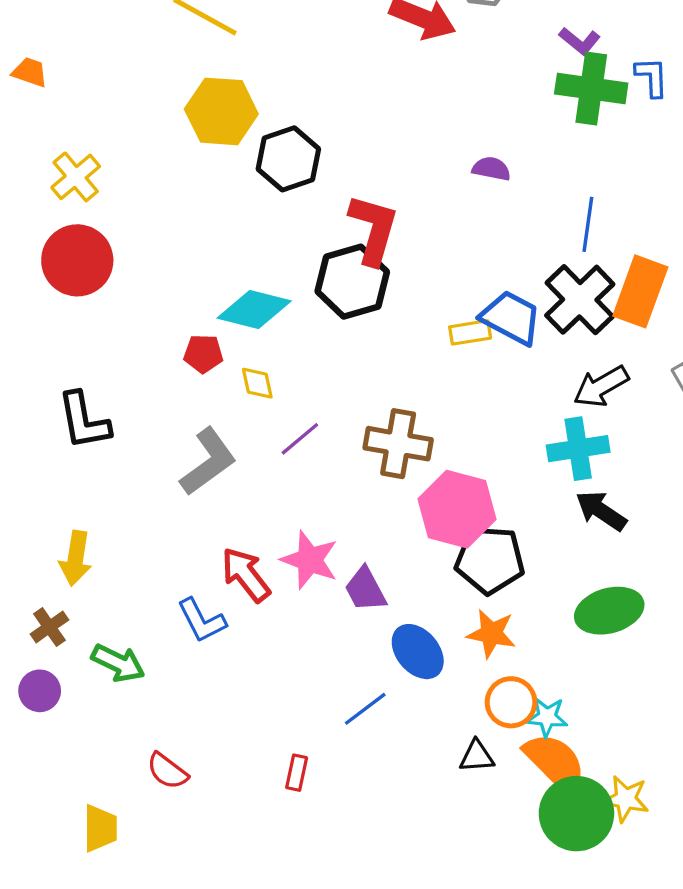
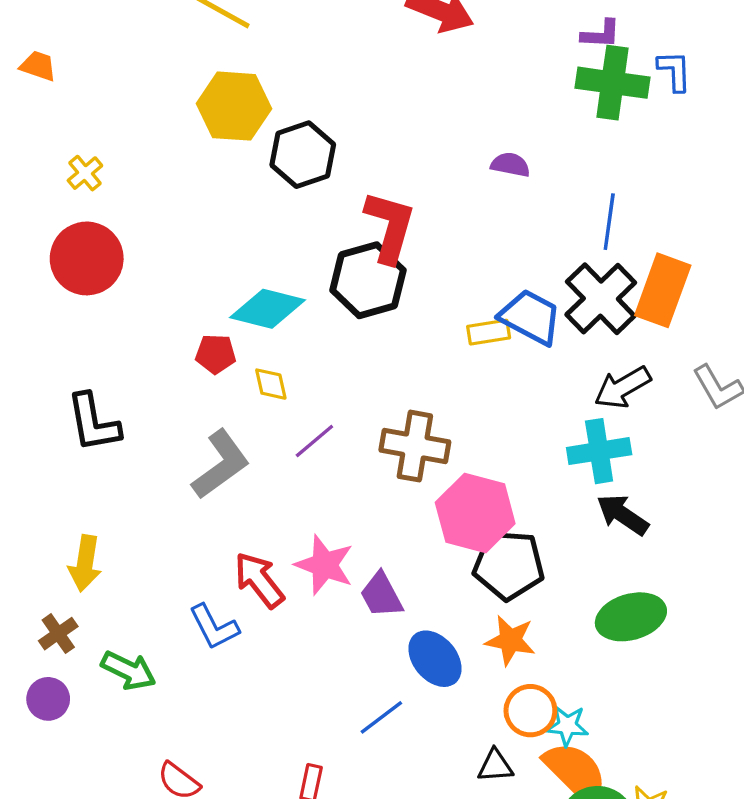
purple L-shape: (580, 41) -> (601, 34), turned -36
yellow cross: (76, 177) -> (85, 173), size x0.7

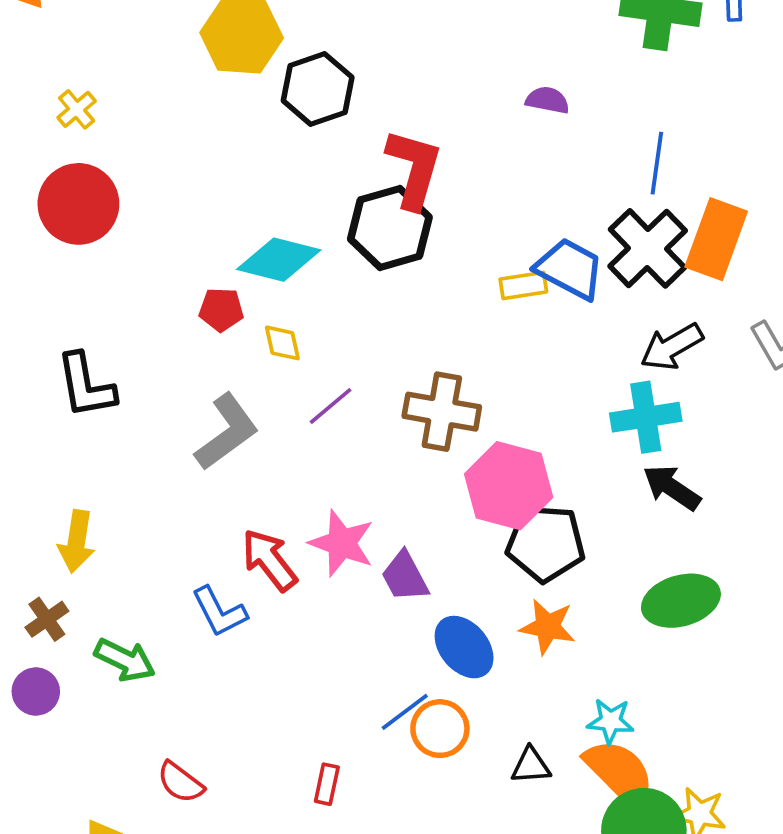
orange circle: (530, 711) -> (440, 729), moved

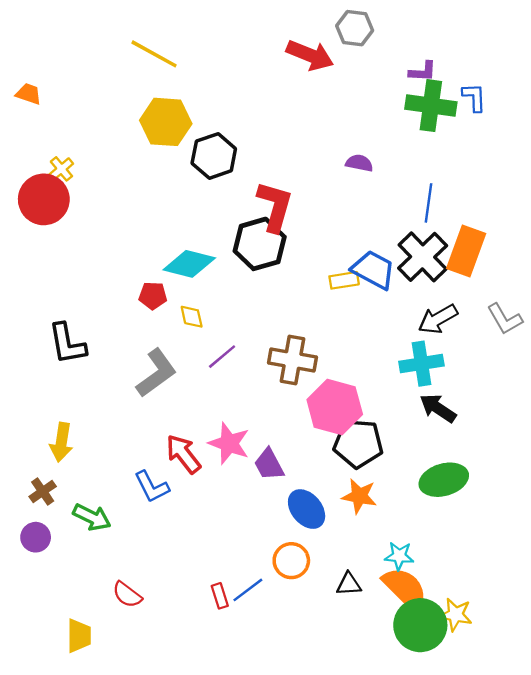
red circle: (78, 204) -> (44, 199), moved
blue line: (405, 712) -> (248, 590), moved
red rectangle: (327, 784) -> (220, 596), turned -30

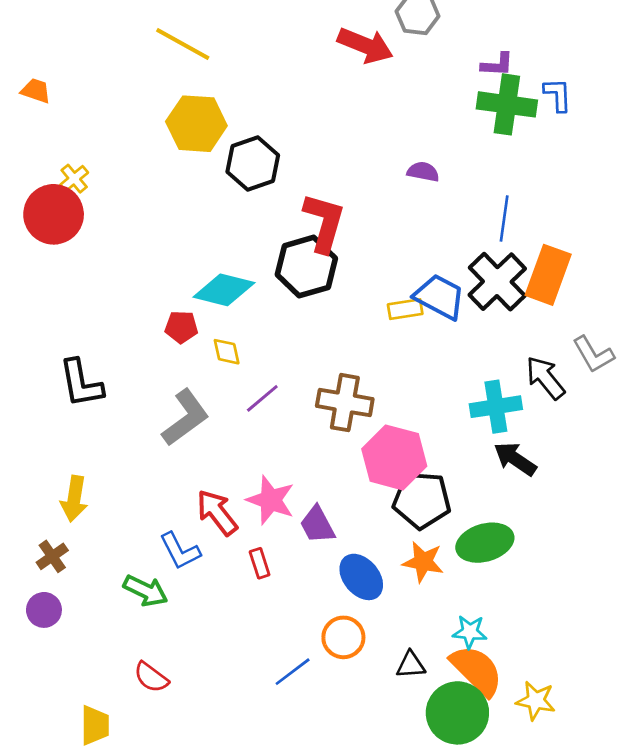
black arrow: (438, 319) -> (545, 378), moved, turned 81
green ellipse: (444, 480) -> (485, 543), moved
green arrow: (92, 517) -> (146, 591), moved
red rectangle: (220, 596) -> (260, 563), moved
green circle: (420, 625) -> (457, 713), moved

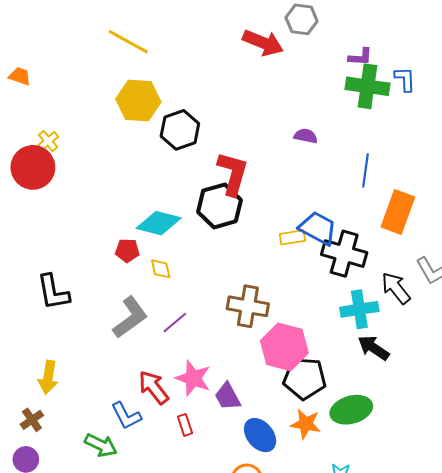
black cross: (497, 282) -> (344, 254), moved, turned -30
purple line: (262, 398) -> (175, 323), moved

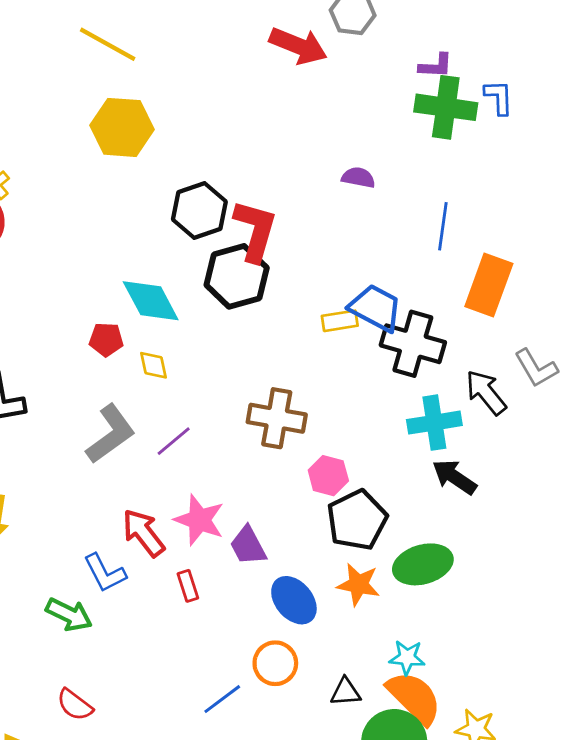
black hexagon: (180, 130) -> (199, 210), moved
cyan diamond: (159, 223) -> (151, 301), turned 48
pink hexagon: (284, 347) -> (328, 476), size x0.6
black pentagon: (305, 378) -> (357, 520), turned -30

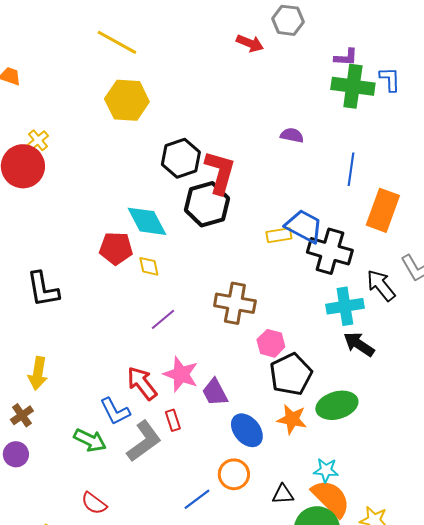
red arrow: (298, 46) -> (250, 43), size x0.7
red pentagon: (106, 339) -> (116, 248), size x1.4
gray L-shape: (111, 434) -> (144, 441), moved

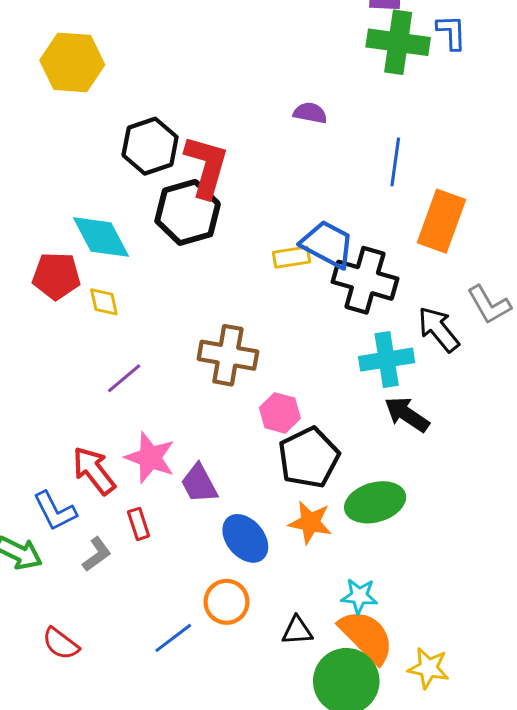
gray L-shape: (144, 441) -> (97, 554), size x0.6
red semicircle: (94, 503) -> (61, 644), moved

